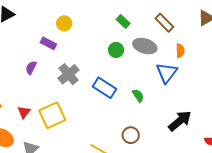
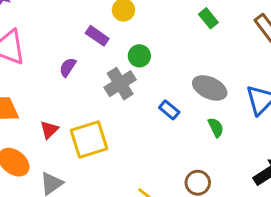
gray ellipse: (145, 46) -> (210, 88), moved
green circle: (116, 50) -> (139, 56), moved
blue rectangle: (105, 88) -> (169, 110), size x0.6

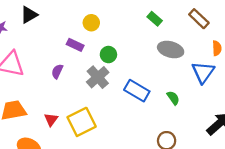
gray ellipse: (210, 88) -> (171, 50), moved
blue rectangle: (169, 110) -> (137, 91), size x1.6

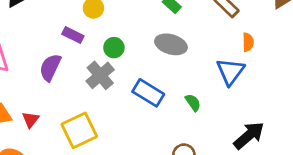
gray ellipse: (171, 50) -> (171, 44), moved
purple semicircle: (57, 71) -> (50, 67), size x1.5
red triangle: (51, 120) -> (30, 120), moved

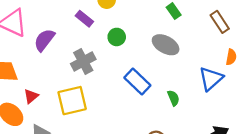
purple semicircle: (50, 67) -> (44, 40), moved
gray cross: (100, 75) -> (83, 61), moved
red triangle: (30, 120) -> (31, 96), moved

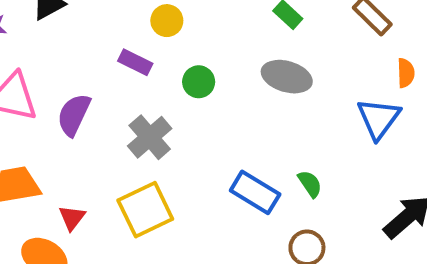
blue rectangle: (137, 82) -> (255, 192), moved
green semicircle: (173, 98) -> (310, 184), moved

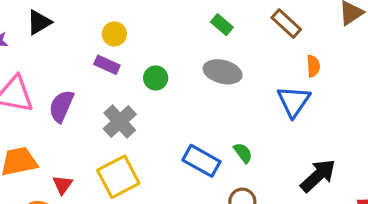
yellow circle: (167, 21) -> (114, 34), moved

